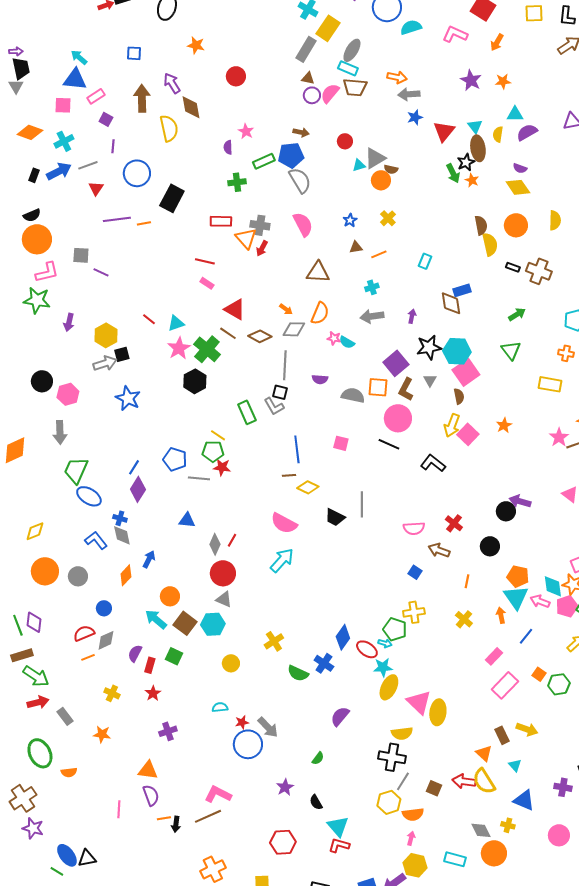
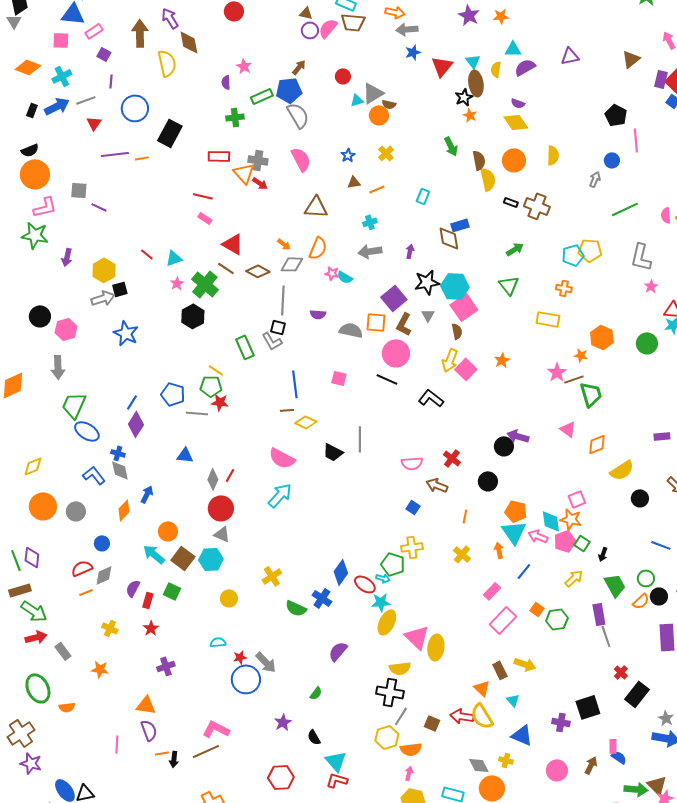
brown arrow: (301, 132) -> (299, 67), turned -63
green arrow: (453, 173) -> (451, 146), moved
red arrow: (262, 248) -> (260, 183), turned -84
pink star: (179, 348) -> (177, 283), size x0.6

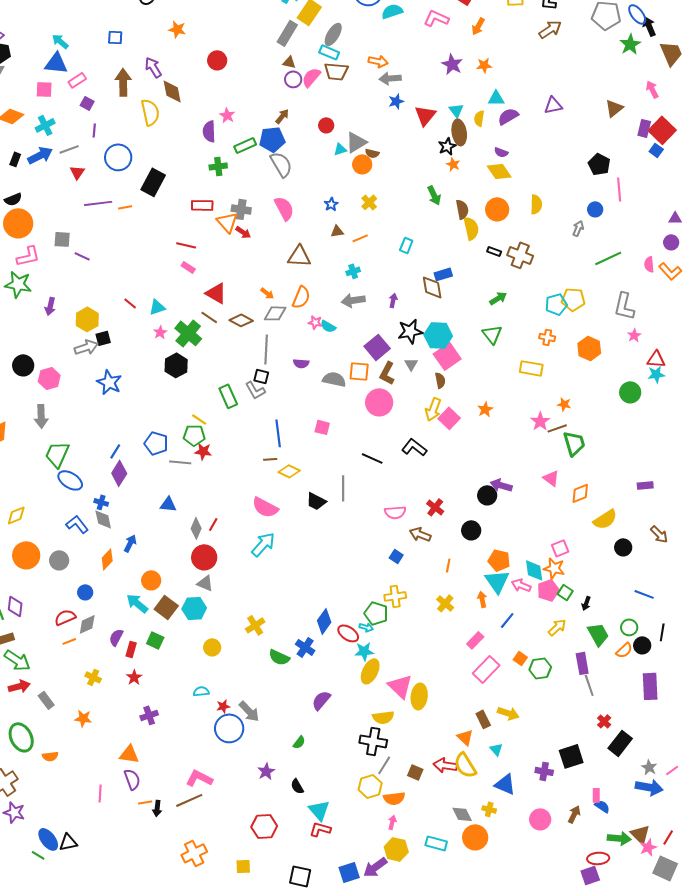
purple semicircle: (226, 82) -> (209, 131), size x1.5
orange hexagon: (602, 337) -> (589, 348), moved
black line: (387, 379) -> (372, 458), moved

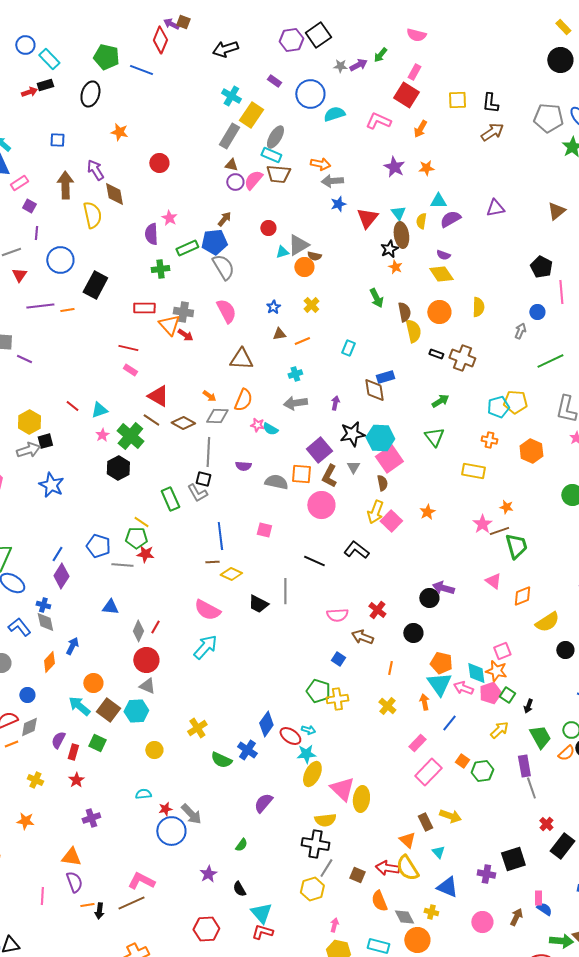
green pentagon: (376, 613) -> (318, 691), moved
orange semicircle: (394, 798) -> (379, 901), moved, turned 75

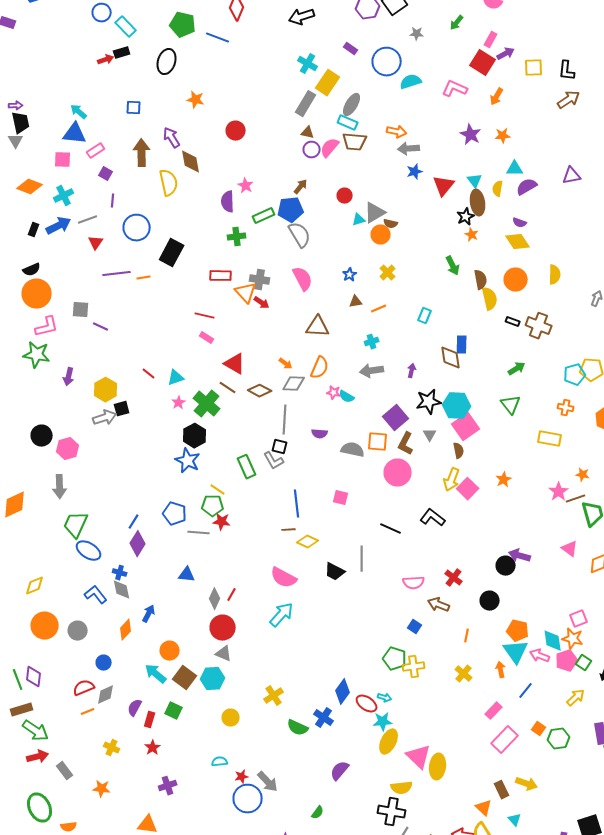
purple arrow: (358, 65) -> (506, 54), moved
blue rectangle: (385, 377) -> (462, 345), turned -72
blue star: (51, 485) -> (188, 461), moved

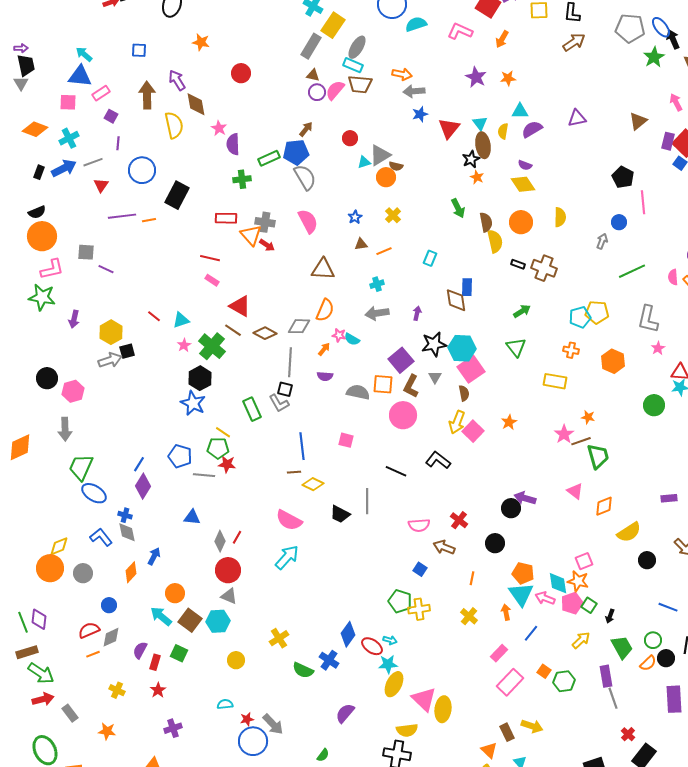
pink star: (246, 186) -> (219, 128), moved
orange arrow: (286, 364) -> (324, 349), moved, turned -88
yellow diamond: (35, 586) -> (59, 546), moved

